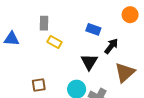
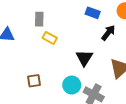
blue rectangle: (93, 29) -> (93, 13), moved
black arrow: (111, 46) -> (108, 33), moved

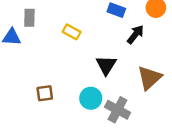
gray rectangle: (39, 19) -> (29, 18), moved
yellow rectangle: (50, 38) -> (72, 32), moved

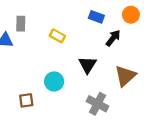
brown square: (45, 93) -> (26, 100), moved
cyan circle: (91, 98) -> (54, 81), moved

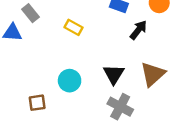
gray rectangle: (21, 24) -> (31, 13), turned -40
black triangle: (87, 65) -> (114, 74), moved

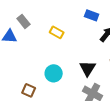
brown square: (37, 103) -> (29, 90), turned 32

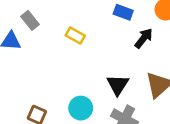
cyan circle: (54, 73) -> (81, 108), moved

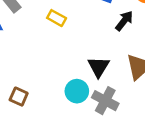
cyan circle: (81, 108) -> (77, 91), moved

